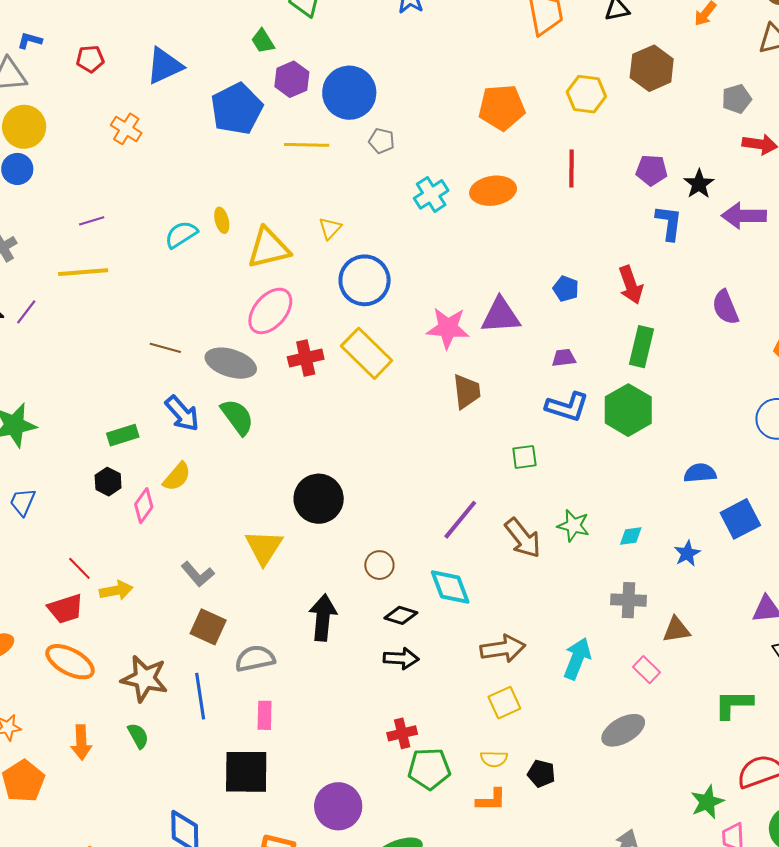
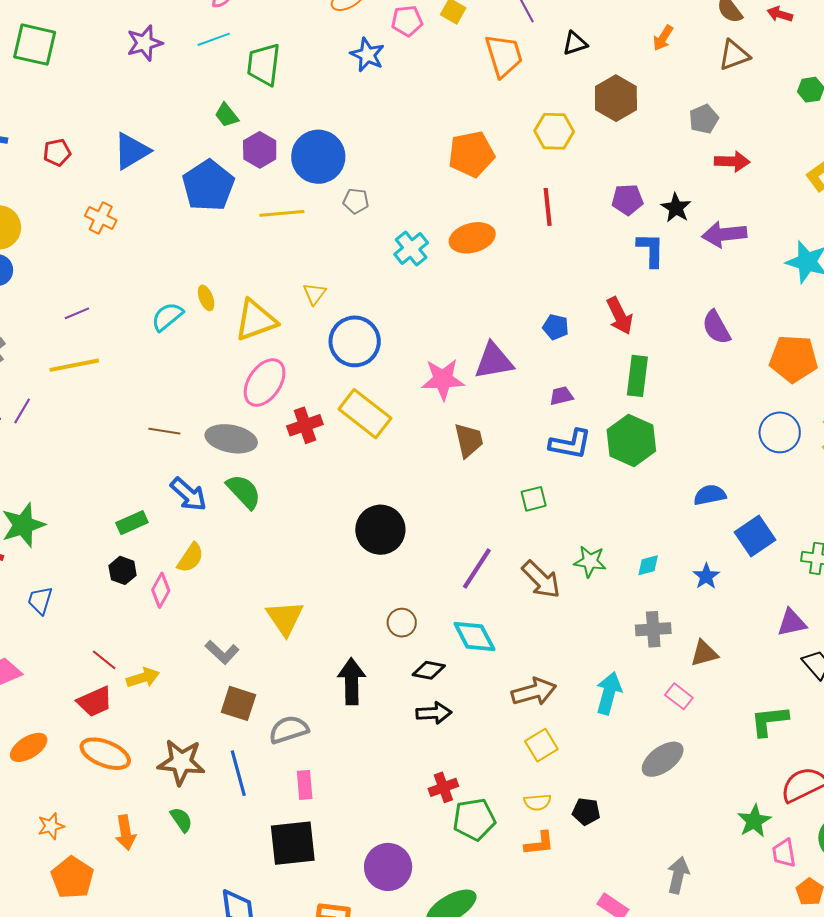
black circle: (319, 499) -> (380, 530), moved

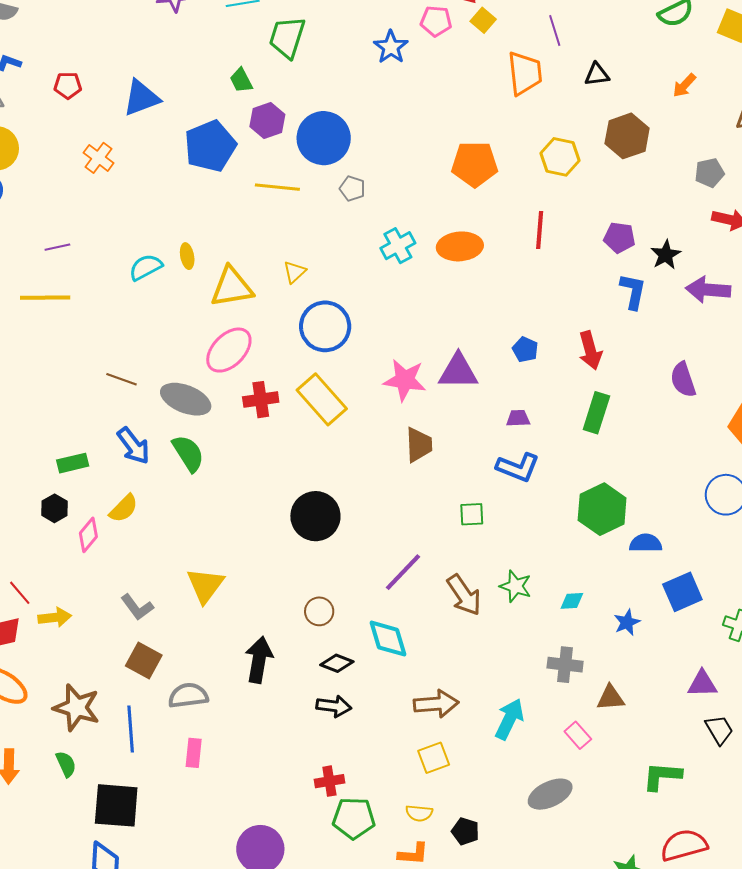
green hexagon: (631, 440) -> (602, 509), moved
black square: (293, 843) -> (116, 805), moved

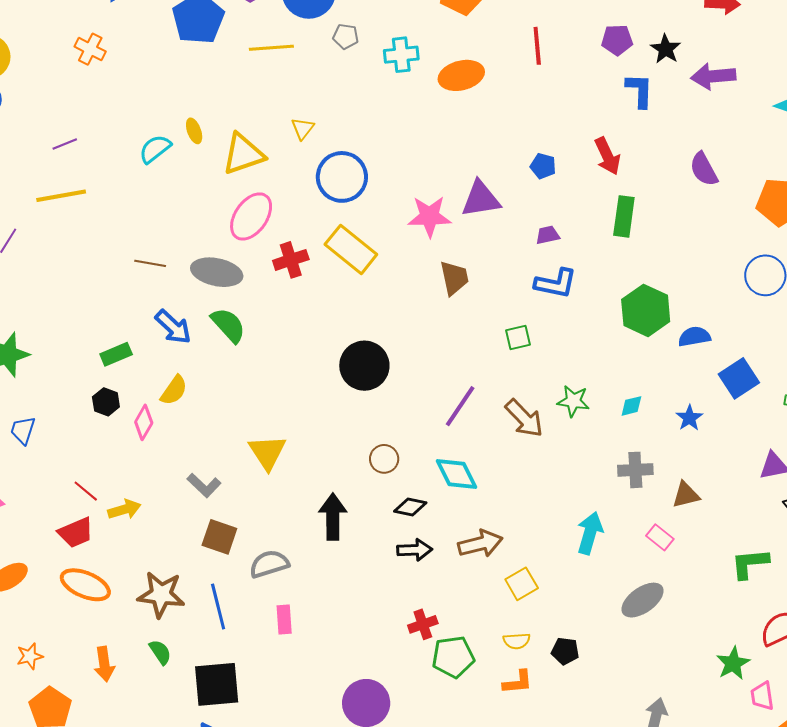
cyan cross: (398, 246) -> (401, 55), moved, turned 32
brown arrow: (436, 704) -> (480, 544), moved

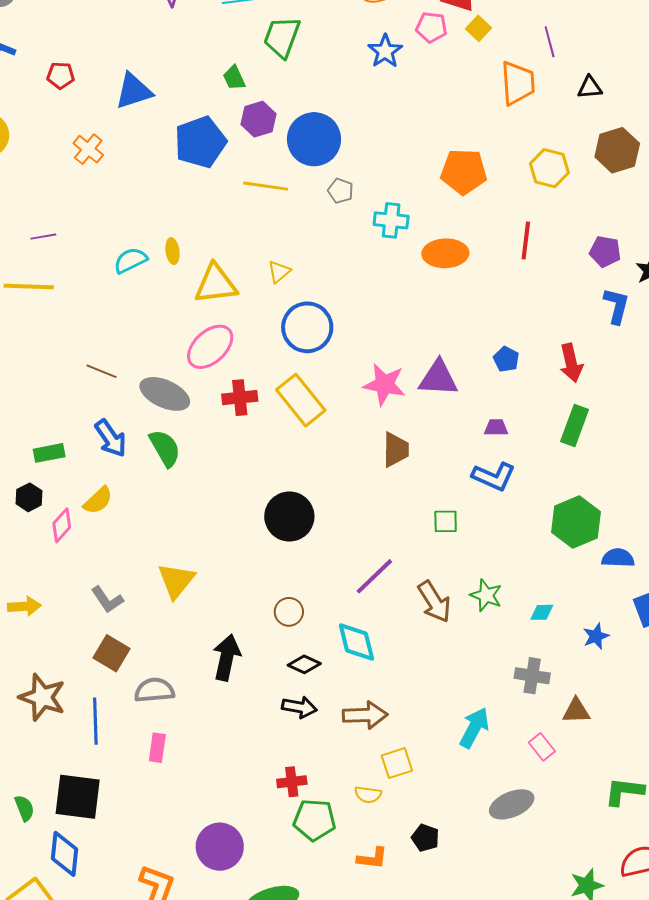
yellow semicircle: (517, 641) -> (368, 795), moved
green semicircle: (160, 652) -> (24, 808), moved

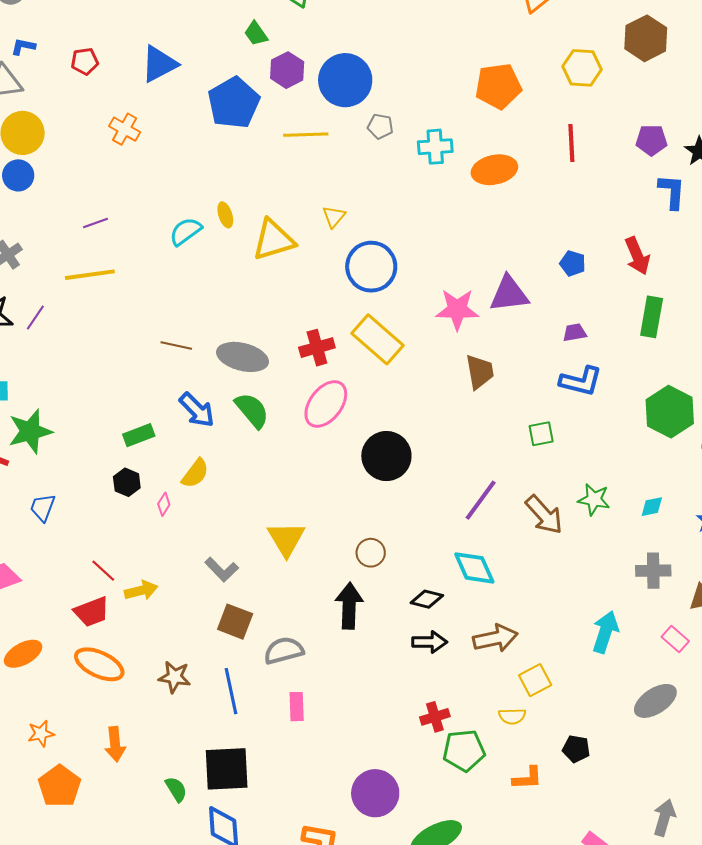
pink ellipse: (210, 347) -> (326, 404), moved
pink diamond: (62, 525) -> (164, 504), size x0.7
brown circle: (289, 612) -> (371, 553), moved
brown star: (42, 697) -> (175, 677), size x0.7

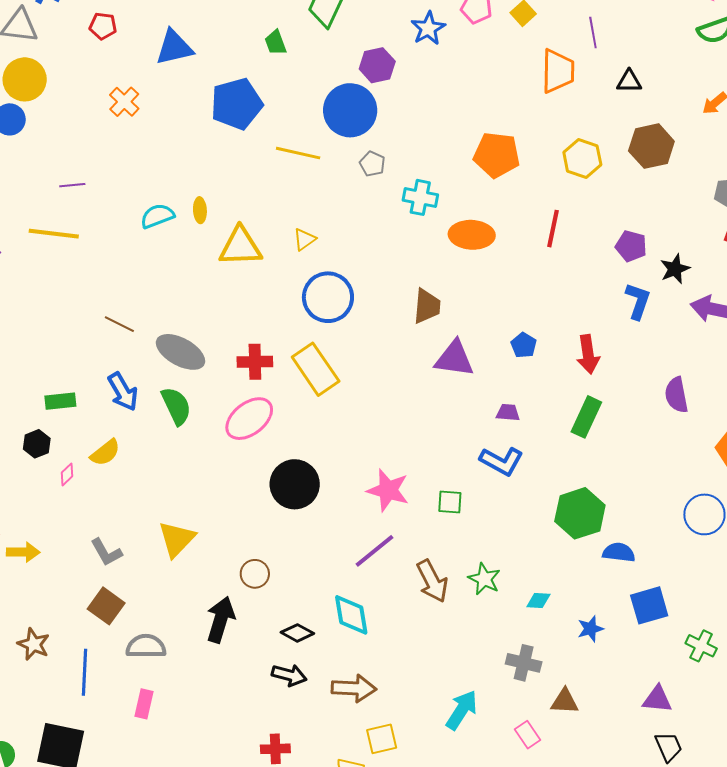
purple hexagon: (287, 70) -> (377, 65), moved
pink star: (457, 309) -> (388, 490), moved
brown trapezoid: (480, 372) -> (427, 306), moved

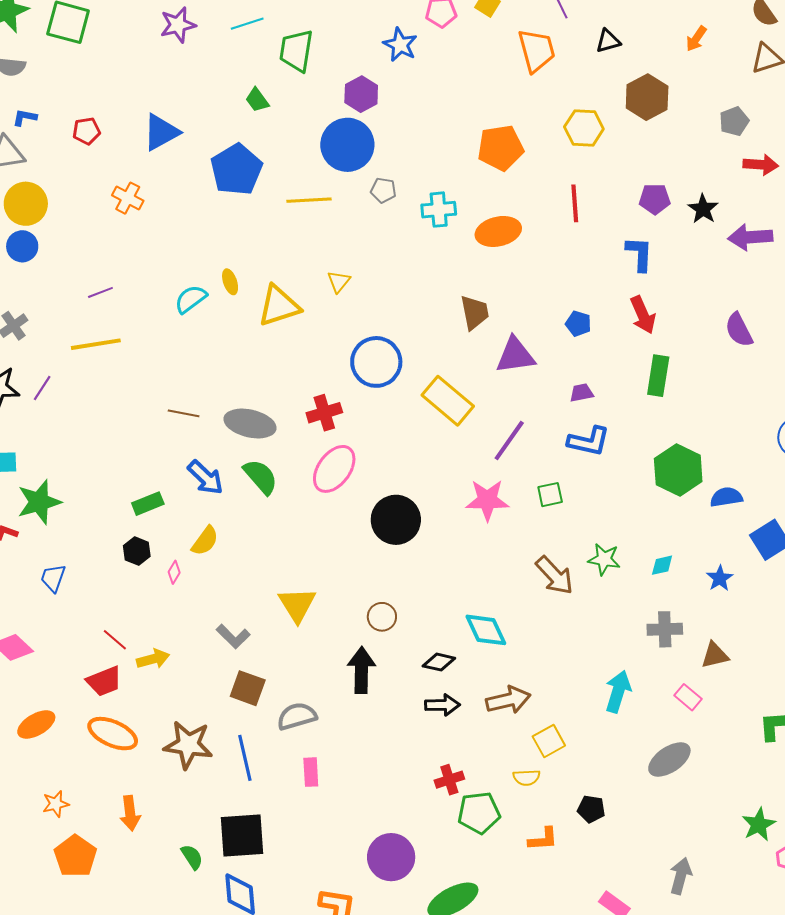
blue circle: (328, 297) -> (376, 362), moved
blue L-shape: (638, 301) -> (639, 254), moved
yellow rectangle: (316, 369) -> (448, 401), moved
purple line: (374, 551) -> (509, 440), moved
brown star: (34, 644) -> (188, 745), size x1.5

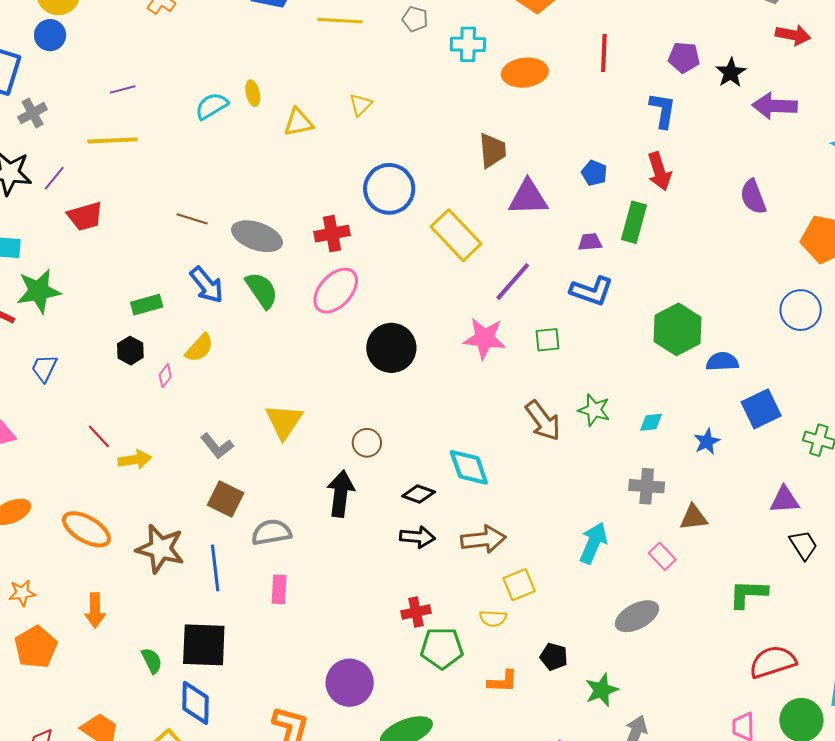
yellow triangle: (279, 306) -> (299, 122), size x0.7
green rectangle: (658, 376) -> (634, 222), moved
red trapezoid: (104, 681) -> (85, 216), moved
green star: (759, 825) -> (602, 690), moved

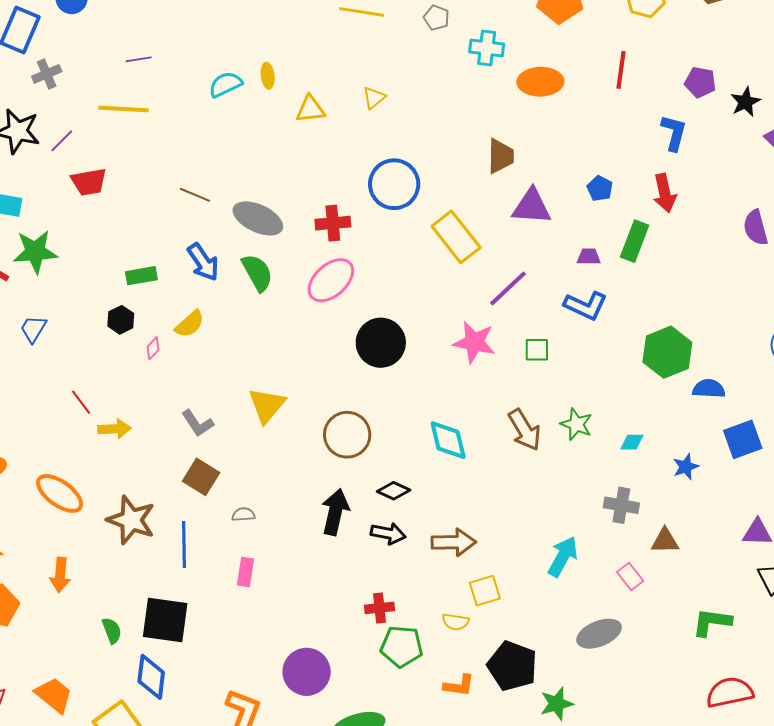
brown circle: (367, 443) -> (347, 435), size x1.6
cyan diamond: (469, 467) -> (448, 440), moved
black arrow: (341, 494) -> (335, 512), moved
gray semicircle: (271, 532) -> (243, 514), size x0.6
black pentagon: (554, 657) -> (512, 666), size x1.8

